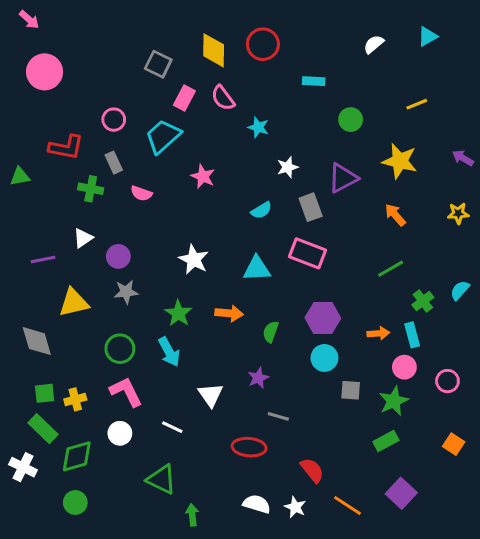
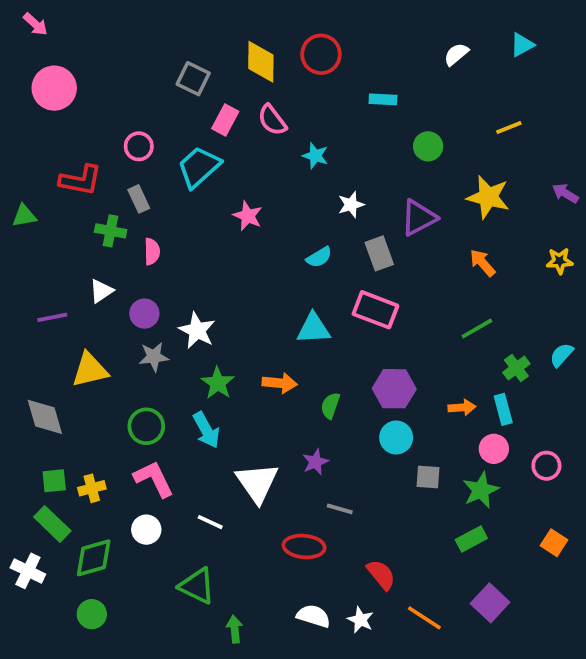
pink semicircle: (141, 193) -> (152, 252), moved, turned -110
white star: (194, 260) -> (197, 330), moved
white triangle: (211, 395) -> (257, 483), size x1.4

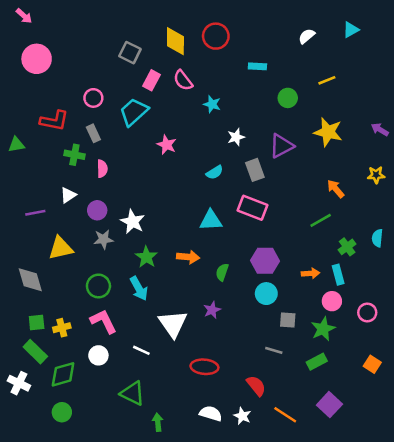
yellow line: (509, 128) -> (327, 80), moved
orange arrow: (483, 263) -> (336, 189), moved
cyan semicircle: (561, 355) -> (377, 238), turned -36
gray line: (340, 509) -> (274, 350), moved

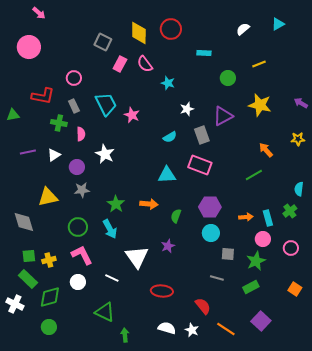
pink arrow: (24, 16) -> (39, 13), moved
cyan trapezoid: (134, 112) -> (106, 104), moved, turned 105
purple line: (35, 213) -> (28, 152), moved
white star: (133, 222) -> (105, 154), moved
green cross: (347, 247) -> (290, 211), moved

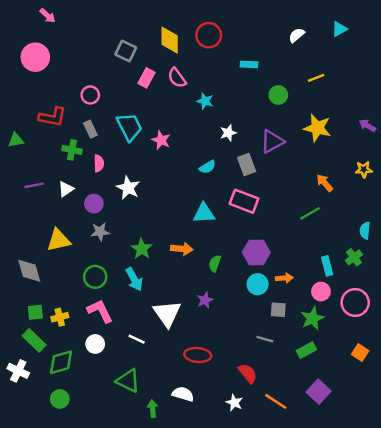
orange arrow: (246, 217) -> (284, 278), moved
pink circle: (291, 248) -> (355, 303), size x1.5
white semicircle: (167, 328) -> (183, 394), moved

